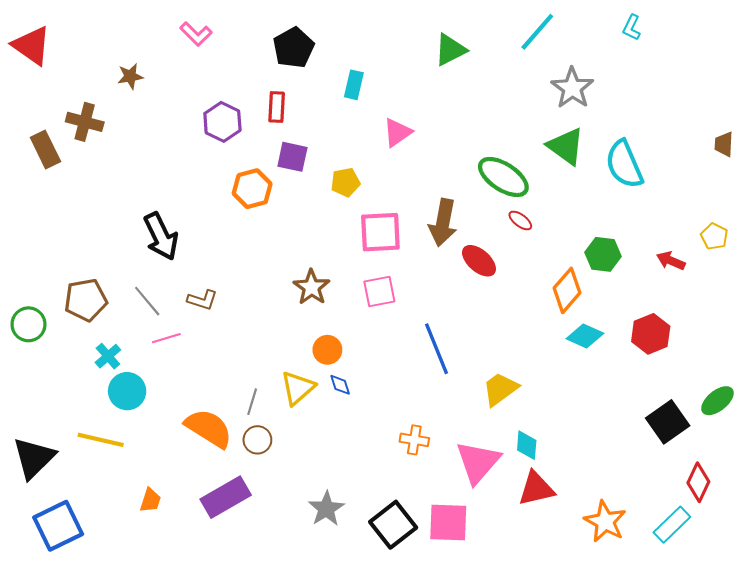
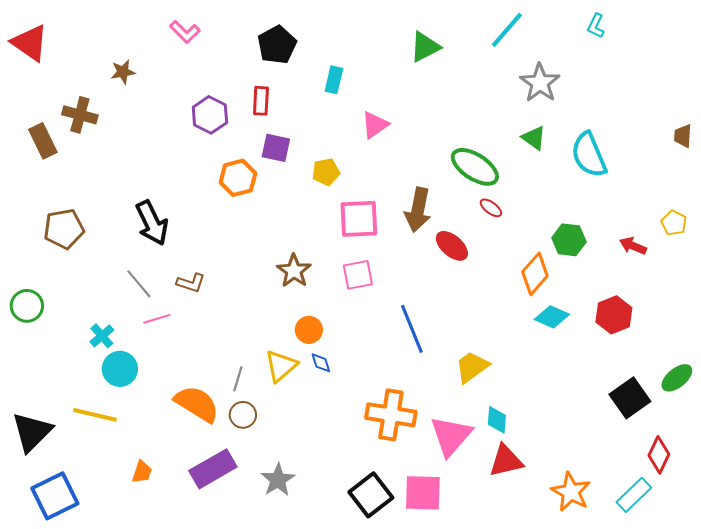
green triangle: (566, 146) -> (534, 138), size x0.7
brown pentagon: (86, 300) -> (64, 229), moved
orange cross: (414, 440) -> (391, 415), size x1.8
gray star: (326, 509) -> (278, 480), moved

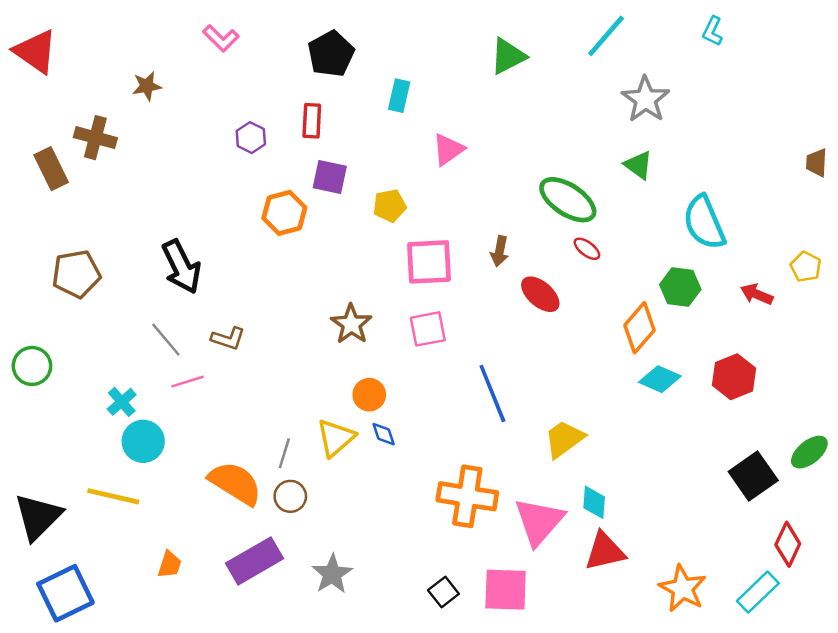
purple hexagon: (210, 115) -> (251, 138), size x0.7
cyan semicircle: (589, 155) -> (704, 222), moved
brown arrow: (418, 210) -> (500, 251), size x0.6
black square: (371, 495) -> (443, 592), size x0.6

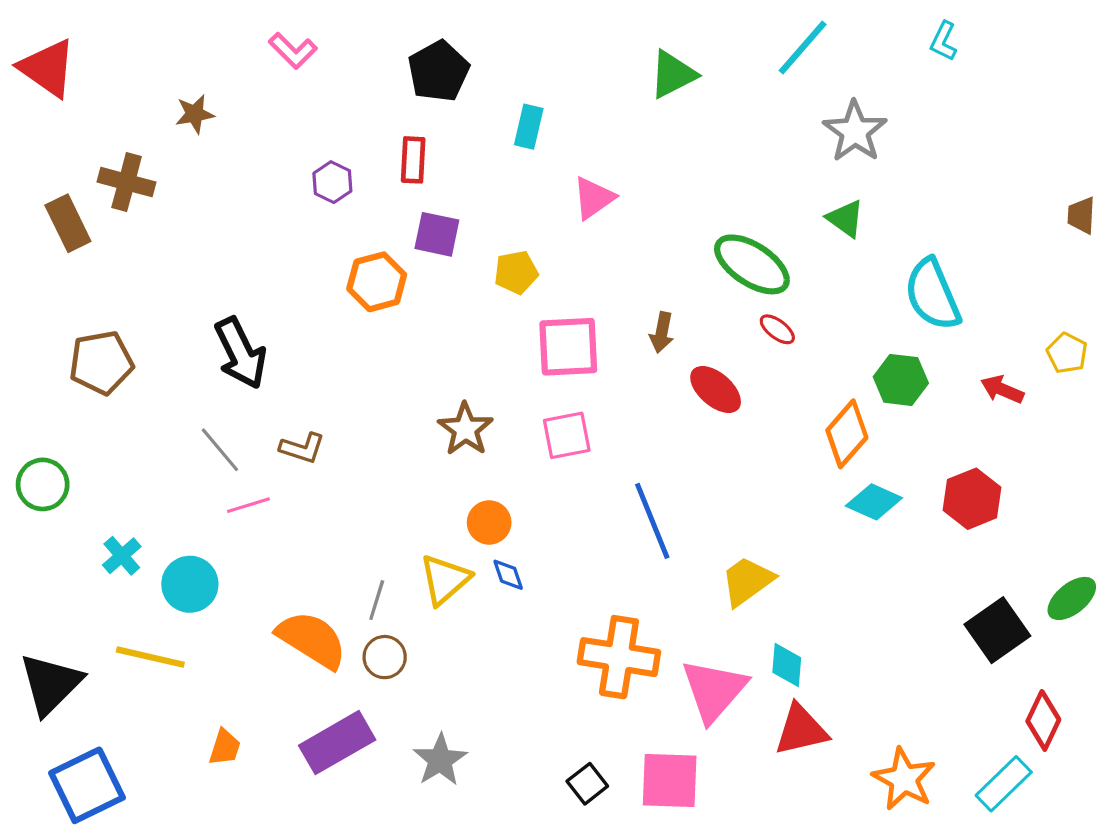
cyan cross: (122, 402) -> (122, 556), moved

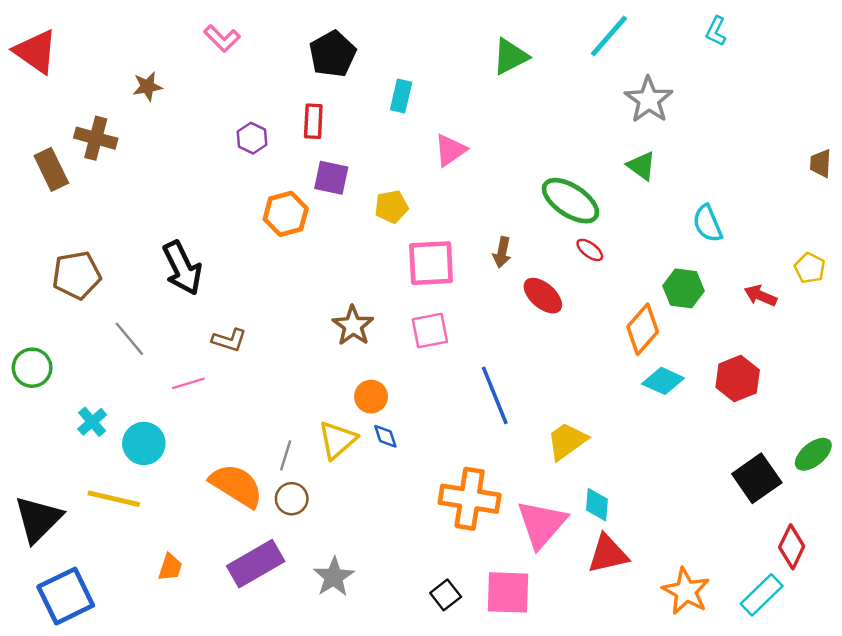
cyan semicircle: (932, 294) -> (708, 223), size x0.7
gray line: (220, 450) -> (129, 339), moved

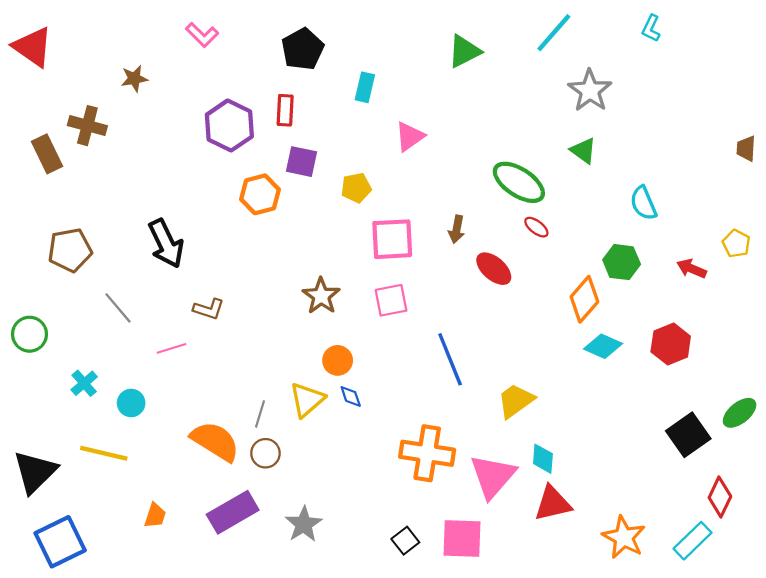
purple hexagon: (252, 138) -> (229, 126), size x1.8
cyan circle: (144, 443) -> (131, 403), size x0.7

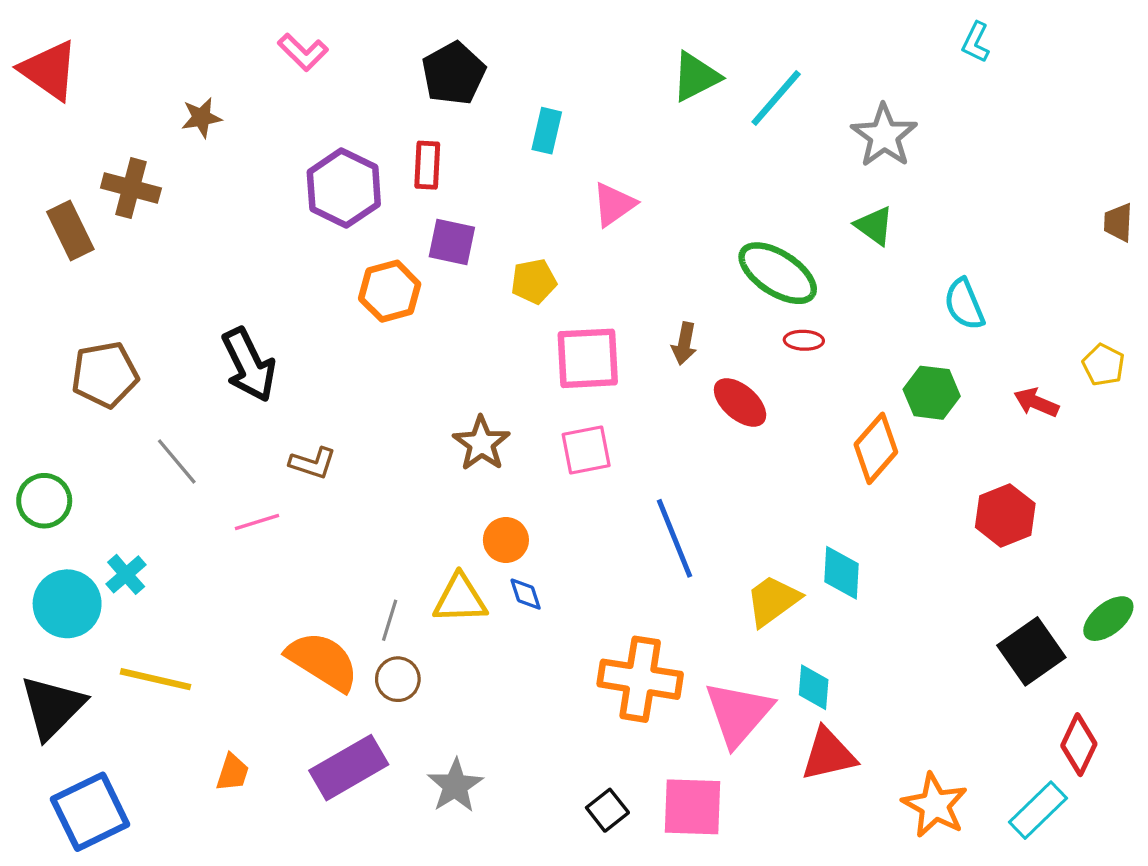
cyan line: (554, 33) -> (776, 98), moved
red ellipse: (536, 227) -> (804, 340), turned -35
cyan diamond: (603, 346) -> (842, 573), moved, turned 69
yellow triangle: (307, 400) -> (460, 599), turned 39
cyan circle: (131, 403) -> (67, 604), moved, size x1.6

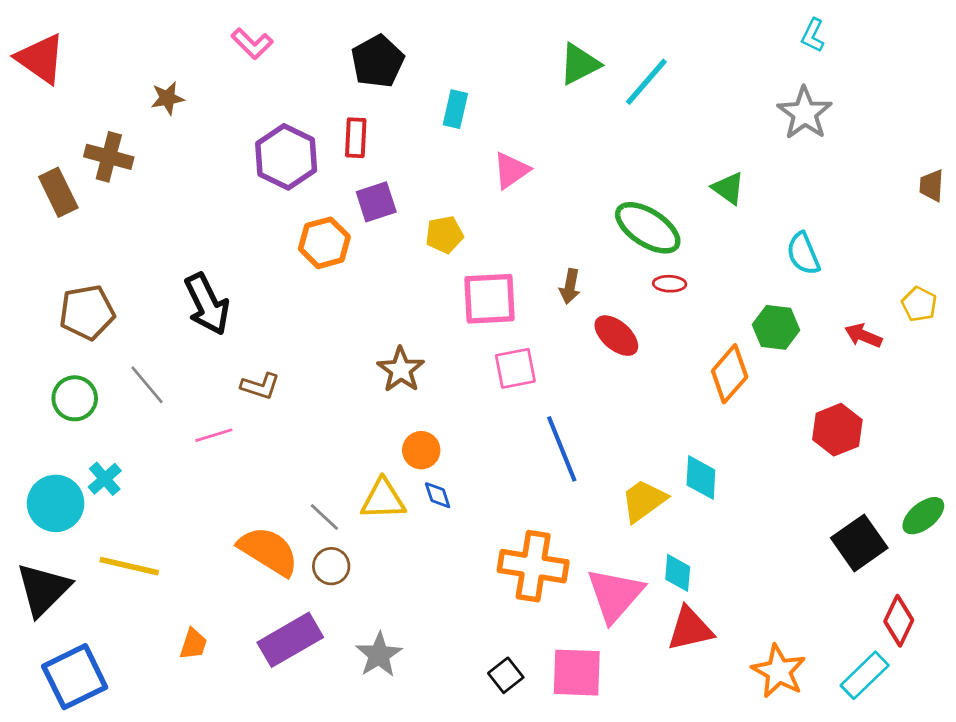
gray star: (884, 136) -> (805, 113), moved
purple square: (452, 242) -> (376, 202), turned -30
pink square: (586, 450) -> (515, 368), moved
green circle: (44, 501) -> (75, 398), moved
gray line: (390, 620) -> (324, 517), turned -64

